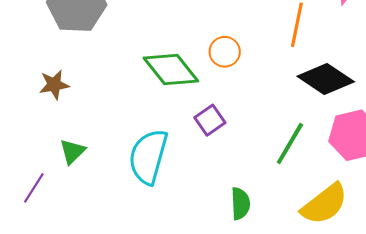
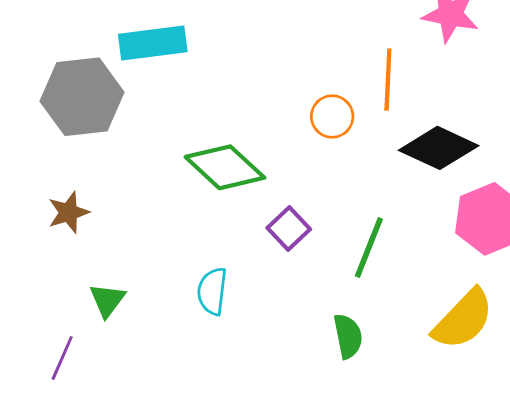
orange circle: (225, 52) -> (332, 117), moved
green line: (290, 144) -> (369, 248), moved
cyan semicircle: (148, 157) -> (212, 291), size x0.6

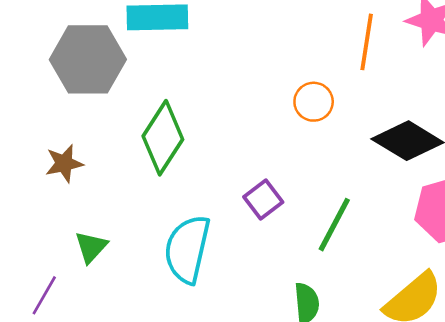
orange line: (388, 80) -> (367, 42), moved
green diamond: (225, 167) -> (163, 138), moved, turned 74
cyan semicircle: (212, 291) -> (187, 249), size x1.6

